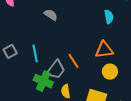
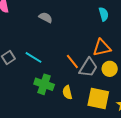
cyan line: (35, 53) -> (34, 57), turned -42
gray trapezoid: (56, 70) -> (88, 68), moved

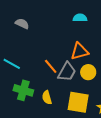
cyan semicircle: (104, 14) -> (80, 18), turned -72

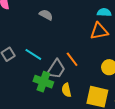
orange triangle: (80, 51) -> (99, 31), moved
gray trapezoid: (67, 72) -> (56, 69), moved

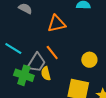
orange triangle: (99, 31) -> (57, 24), moved
yellow semicircle: (66, 90) -> (46, 73), moved

